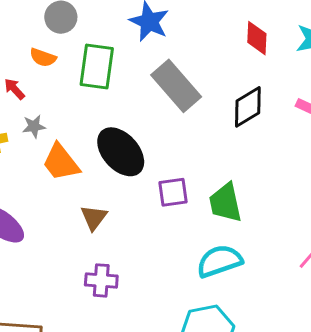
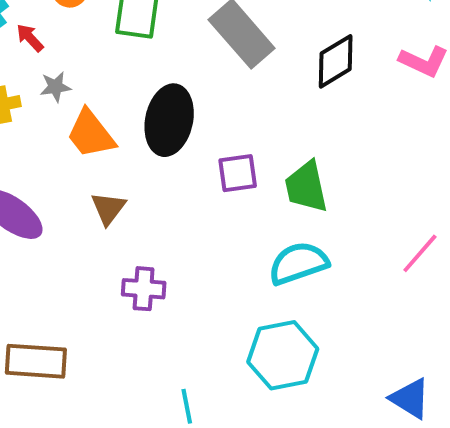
black ellipse: (121, 152) -> (169, 120), turned 54
brown triangle: (94, 218) -> (108, 208), moved

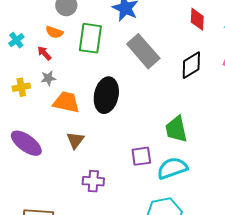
red arrow: (30, 38) -> (44, 53), moved
orange trapezoid: (91, 134) -> (66, 102), turned 140
purple square: (238, 173) -> (141, 156), moved

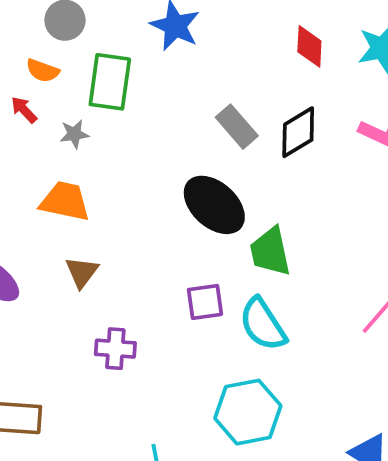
gray rectangle: (143, 51) -> (237, 127), moved, size x0.7
gray star: (48, 78) -> (74, 134), moved
black ellipse: (106, 95) -> (214, 205), moved, turned -60
cyan semicircle: (172, 168) -> (263, 324), turned -104

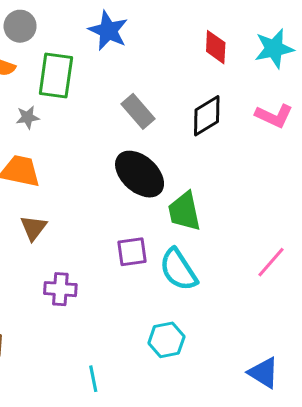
gray rectangle: (237, 127) -> (138, 111), moved
cyan hexagon: (248, 412) -> (166, 340), size x0.7

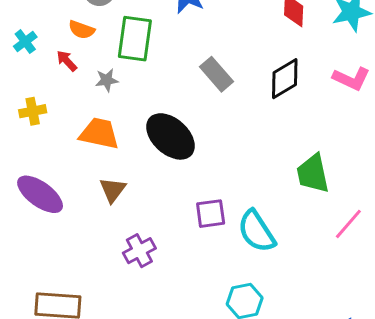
black ellipse: (140, 174) -> (171, 136), moved
green trapezoid: (184, 211) -> (313, 174), moved
purple cross: (60, 289) -> (139, 251), turned -32

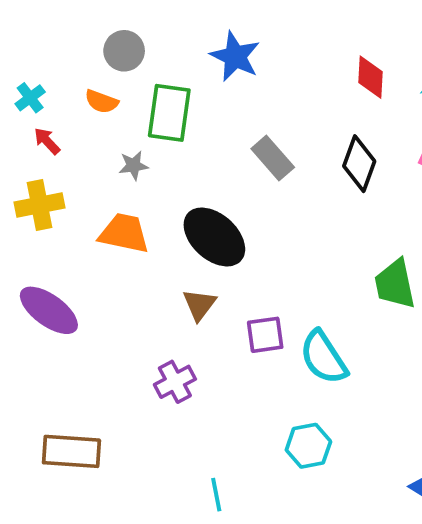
cyan cross: (25, 42) -> (30, 98), moved
red arrow: (67, 61) -> (47, 141), moved
black diamond: (285, 79) -> (359, 164), turned -39
yellow cross: (33, 111) -> (39, 205), size x1.4
brown triangle: (113, 190) -> (199, 305), moved

